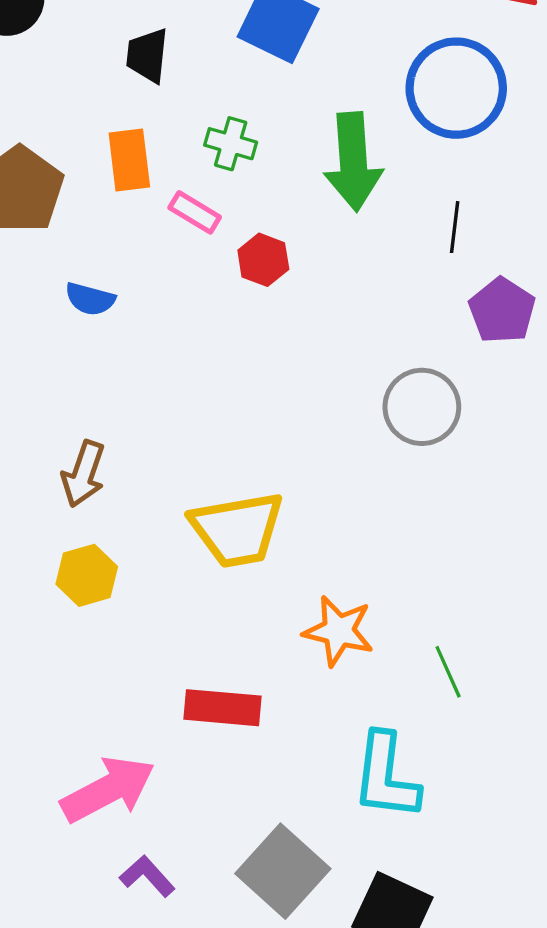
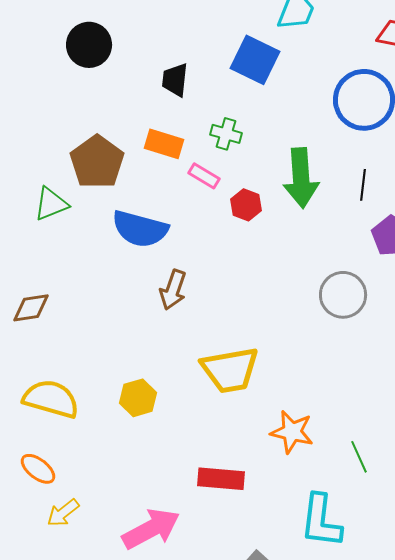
orange rectangle: (129, 160) -> (164, 144), turned -66
green arrow: (353, 162) -> (301, 178), moved
blue semicircle: (90, 299) -> (140, 229), size x1.8
brown arrow: (83, 474) -> (173, 290), moved

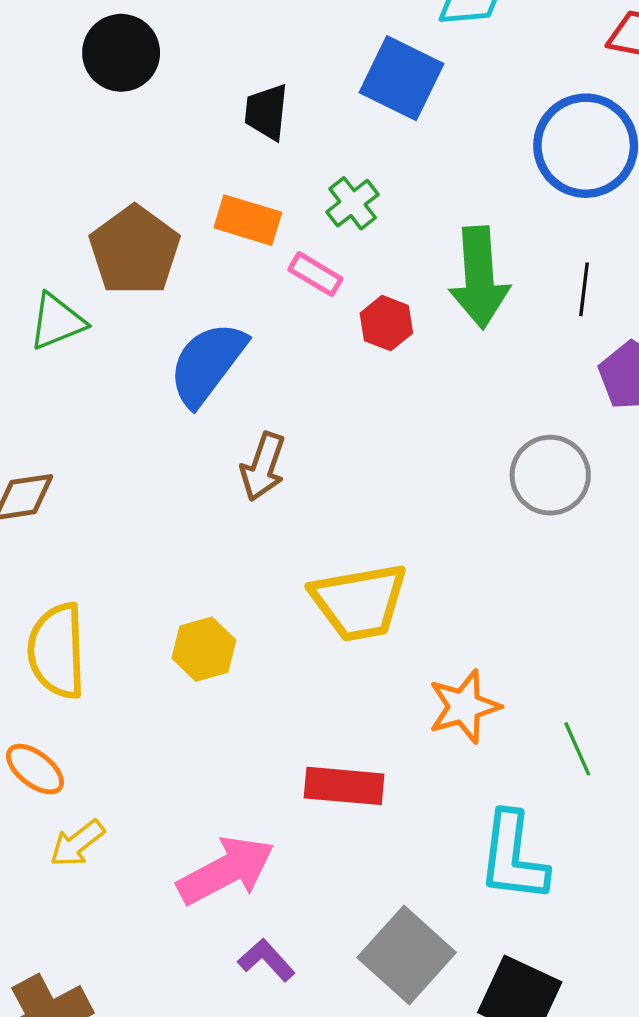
green cross: (226, 134) -> (353, 203), turned 36
blue semicircle: (140, 229) -> (207, 364), turned 112
yellow semicircle: (51, 399) -> (57, 651), turned -108
orange star: (292, 432) -> (464, 707), turned -30

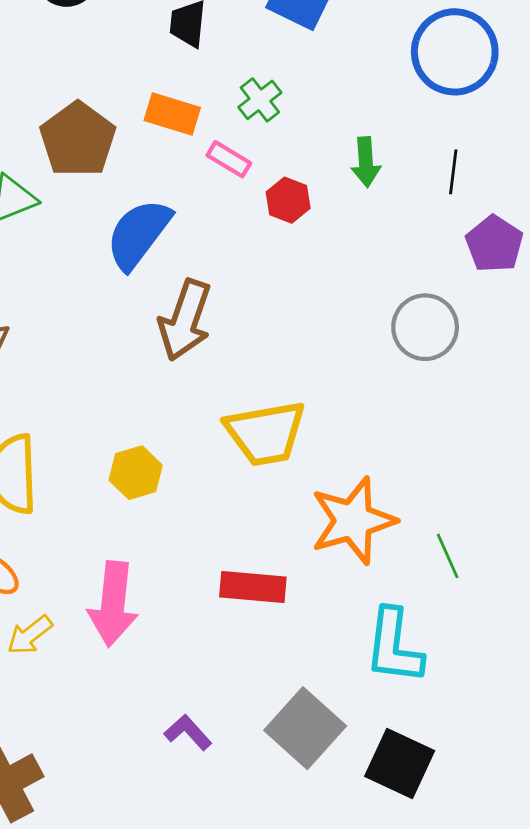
green arrow: (479, 277) -> (366, 162), size x0.6
brown arrow: (263, 467) -> (185, 320), size x1.4
orange star: (464, 707) -> (353, 521), size x1.4
pink arrow: (226, 870) -> (113, 604), moved, turned 124

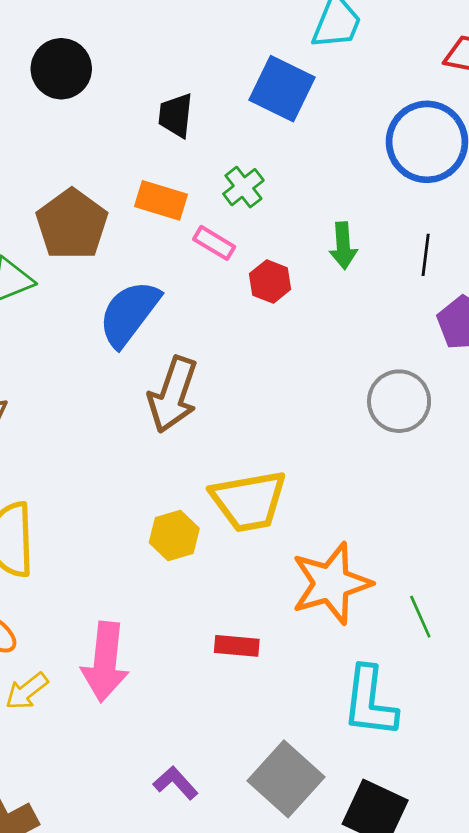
yellow hexagon: (136, 473) -> (174, 536), moved
red rectangle: (253, 587) -> (237, 646), size x0.7

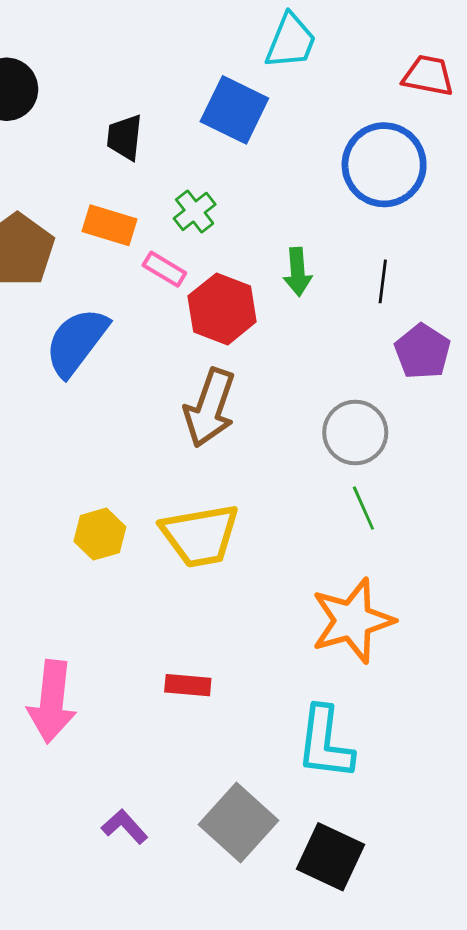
red hexagon: (270, 282) -> (222, 309), size x1.6
brown arrow: (173, 395) -> (210, 408), moved
yellow hexagon: (174, 536) -> (100, 534), moved
orange star: (331, 583) -> (353, 621), moved
green line: (420, 617) -> (363, 508), moved

